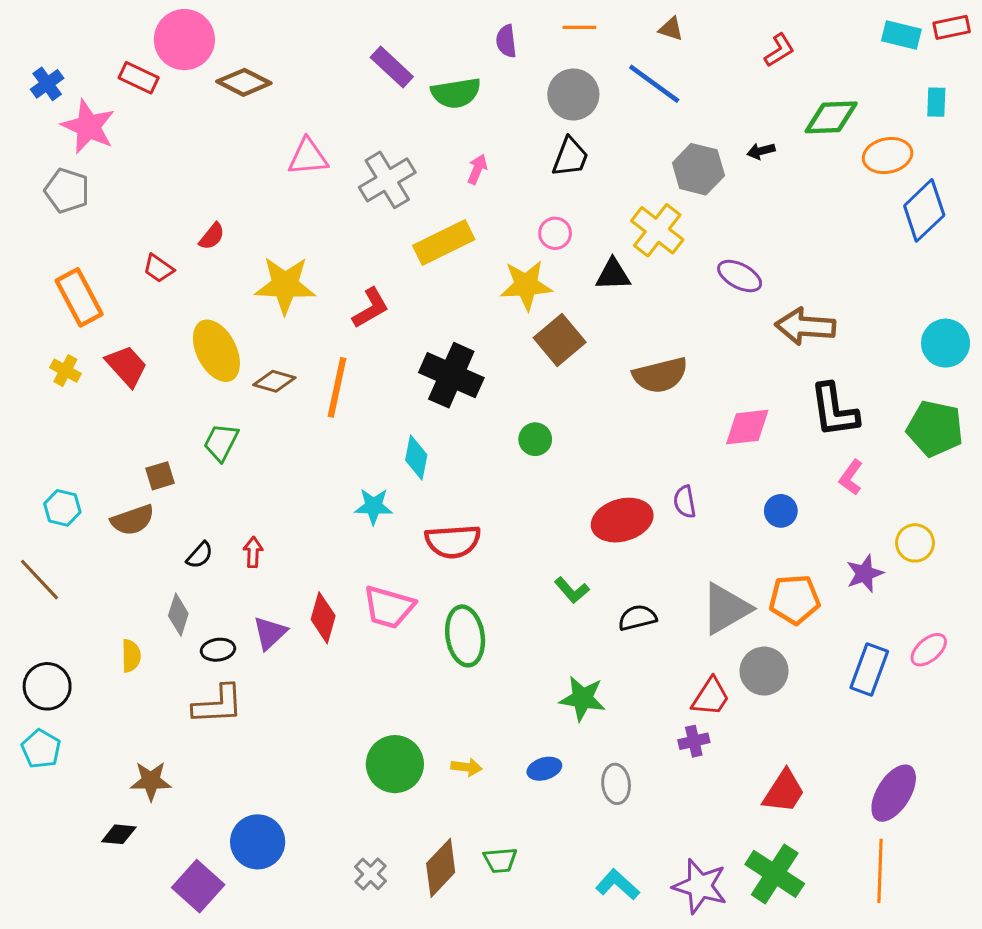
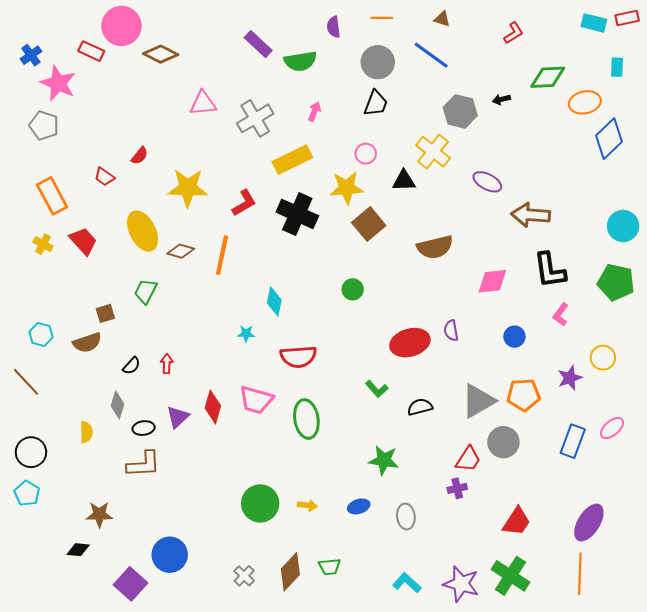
black cross: (451, 375) -> (297, 214), moved
cyan star: (374, 506) -> (246, 334), size x0.7

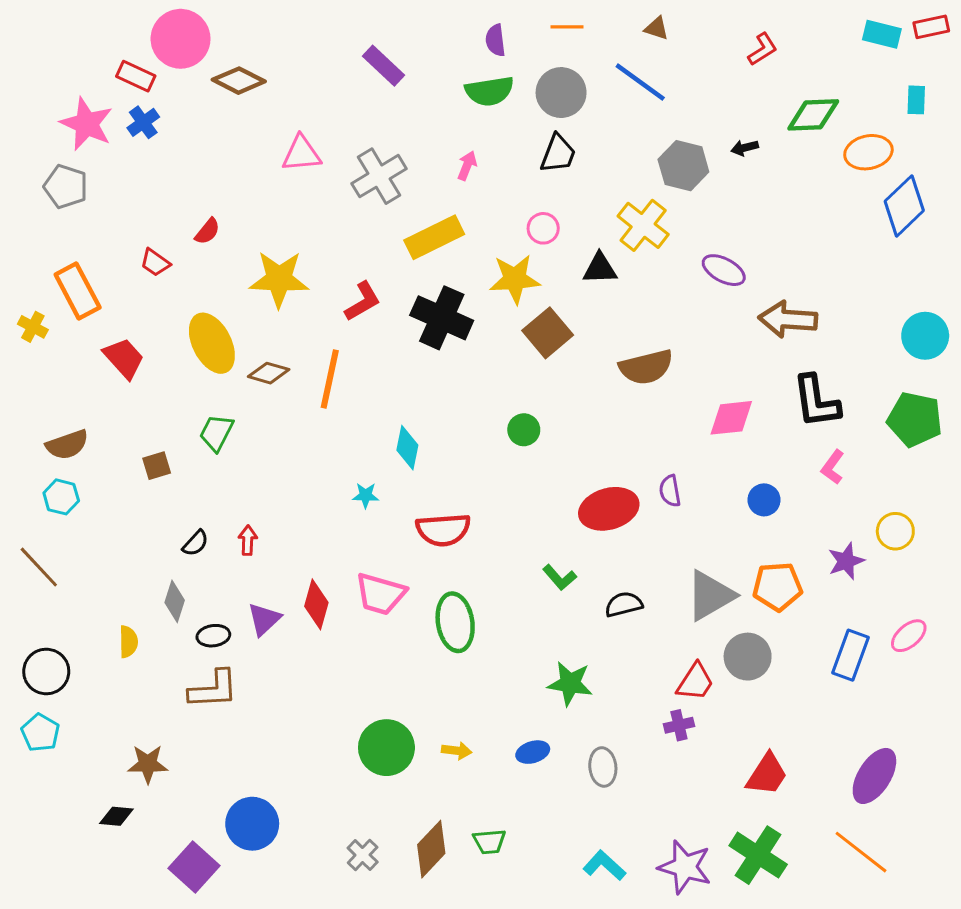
blue cross: (31, 55) -> (143, 122), moved
green semicircle: (300, 61) -> (489, 91), moved
yellow cross: (43, 244) -> (33, 327), moved
brown semicircle: (87, 343) -> (67, 445), moved
orange line: (580, 574) -> (861, 852), turned -54

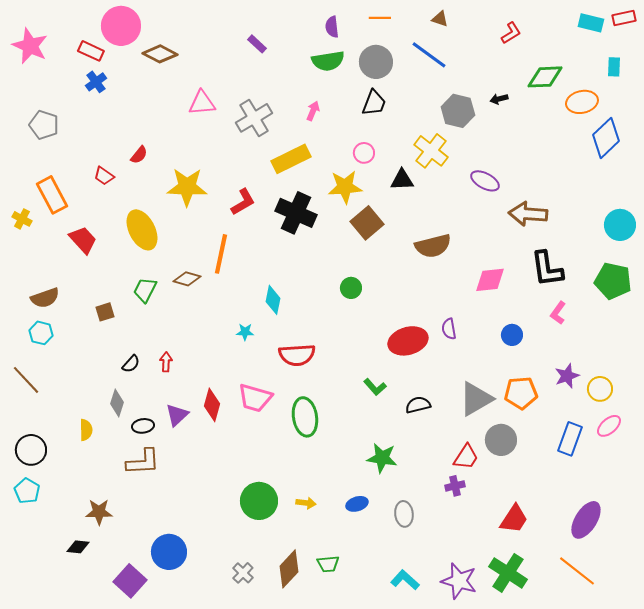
purple rectangle: (383, 66) -> (257, 44), size x0.7
pink star: (87, 124) -> (30, 46), moved
brown diamond: (269, 373) -> (187, 279), moved
yellow circle: (895, 531) -> (600, 389), moved

